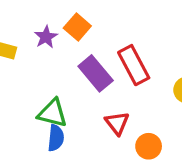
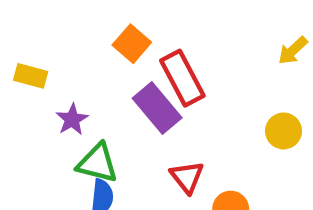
purple star: (46, 37) -> (72, 119), moved
red rectangle: (134, 65) -> (182, 78), moved

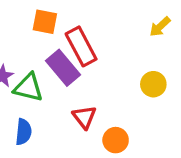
orange square: (132, 44) -> (45, 22), turned -30
green triangle: (97, 163) -> (28, 87), moved

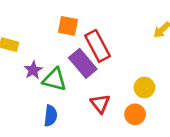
yellow circle: (153, 84) -> (144, 87), moved
orange circle: (116, 140) -> (135, 114), moved

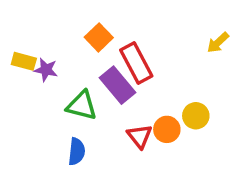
orange square: (68, 26) -> (99, 37), turned 35
purple star: (33, 70) -> (46, 70), moved, turned -30
orange circle: (135, 114) -> (167, 129), moved

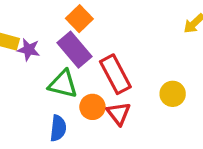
red rectangle: (136, 63) -> (115, 74), moved
purple rectangle: (117, 85) -> (74, 50), moved
orange circle: (167, 129) -> (92, 107), moved

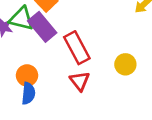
green triangle: (63, 84) -> (21, 19), moved
orange circle: (92, 107) -> (27, 75), moved

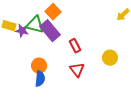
red rectangle: (77, 48) -> (75, 46), size x0.6

